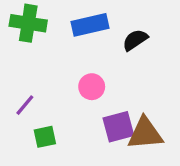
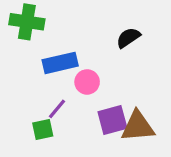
blue rectangle: (90, 25) -> (60, 63), moved
purple line: (25, 105) -> (57, 109), moved

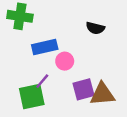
black semicircle: (128, 38) -> (95, 28), turned -132
green square: (43, 130) -> (32, 96), size x1.6

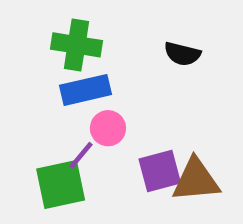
green cross: (20, 16) -> (76, 45), moved
pink circle: (65, 61) -> (108, 128), moved

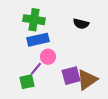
brown triangle: (196, 180) -> (87, 80), turned -30
green square: (61, 185) -> (27, 82), size x0.7

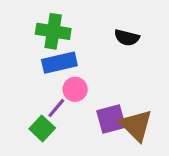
brown triangle: (87, 80) -> (136, 125), turned -40
green square: (27, 82) -> (42, 128), turned -35

